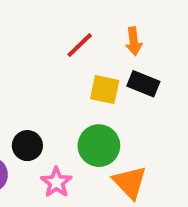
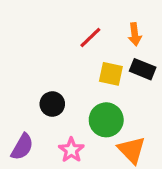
black circle: (27, 146) -> (52, 104), moved

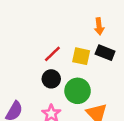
red line: (90, 37) -> (52, 54), moved
black circle: (52, 104) -> (51, 79), moved

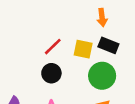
green circle: (78, 91) -> (102, 76), moved

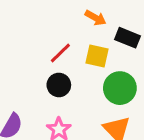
orange arrow: (102, 17) -> (95, 18), moved, turned -54
black rectangle: (108, 45) -> (128, 38), moved

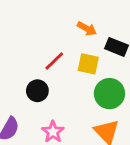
black circle: (59, 85) -> (37, 91), moved

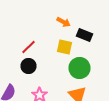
red line: (54, 61) -> (28, 47), moved

